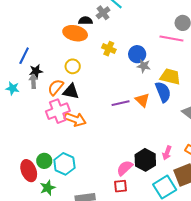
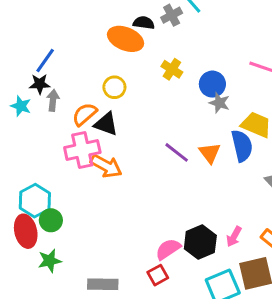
black star: (36, 71) -> (40, 84), moved
purple line: (121, 103) -> (177, 152), turned 42
cyan hexagon: (64, 164) -> (35, 201), moved
red square: (121, 186) -> (158, 275), turned -32

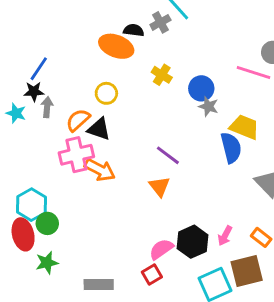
orange triangle: (210, 153) -> (159, 187), moved

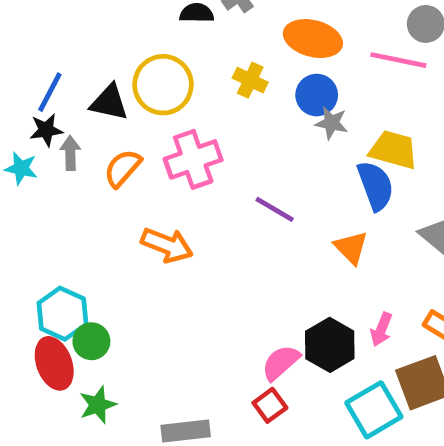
orange ellipse: (116, 46) -> (313, 39), moved
yellow circle: (106, 93) -> (163, 85), moved, size x1.6
black triangle: (99, 129) -> (109, 102), moved
pink cross: (76, 155) -> (193, 159), moved
orange triangle: (159, 187) -> (351, 248), moved

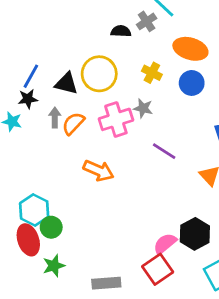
gray star: (331, 123) -> (143, 108), moved
gray arrow: (70, 153) -> (55, 118), moved
red square: (270, 405) -> (158, 269), size x1.5

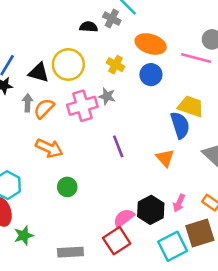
gray cross: (147, 21) -> (112, 19), turned -30
purple line: (164, 151) -> (118, 146), moved, turned 35
orange arrow: (99, 171) -> (49, 148), moved
green circle: (51, 227) -> (67, 187), moved

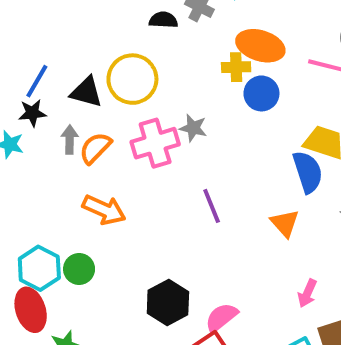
yellow cross: (116, 65) -> (236, 67), moved, turned -30
green circle: (67, 187) -> (79, 269), moved
black hexagon: (151, 210) -> (168, 303), moved

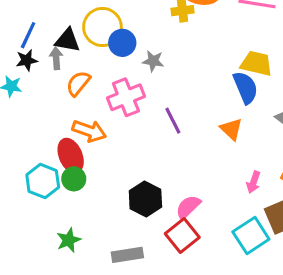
blue circle: (261, 93) -> (122, 43), moved
gray arrow: (70, 140) -> (56, 58), moved
pink cross: (155, 143) -> (126, 97), moved
red ellipse: (31, 310) -> (71, 156), moved

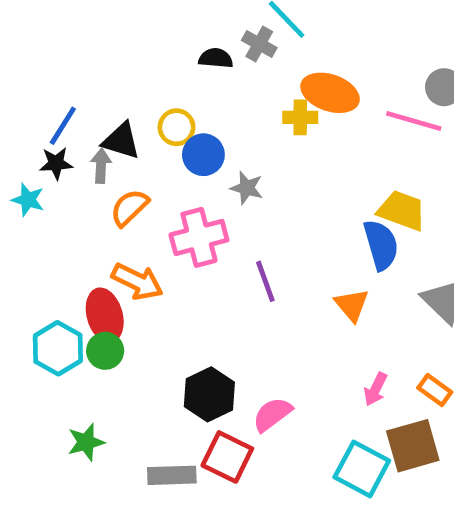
yellow circle: (102, 27) -> (176, 127), size x0.6
red square: (182, 235) -> (227, 457), moved, turned -32
cyan square: (251, 235) -> (362, 469), turned -36

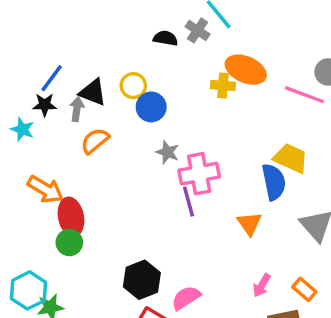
gray star: (247, 188) -> (168, 152), moved
pink cross: (199, 237) -> (199, 174), moved
orange arrow: (137, 281) -> (45, 189), moved
cyan hexagon: (58, 348) -> (28, 290), moved

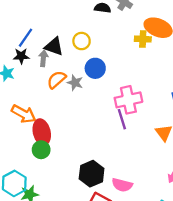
blue circle: (151, 107) -> (95, 68), moved
gray star: (168, 152) -> (75, 83), moved
pink semicircle: (186, 298) -> (122, 185), turned -132

